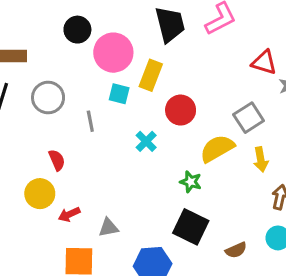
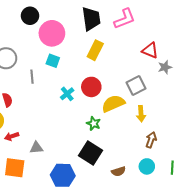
yellow rectangle: (151, 75) -> (95, 50), moved
red circle: (181, 110) -> (91, 87), moved

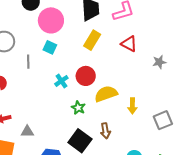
red triangle: (150, 50) -> (129, 44), moved
gray square: (136, 85) -> (163, 120), moved
green star: (94, 123) -> (78, 108), moved
brown arrow: (151, 140) -> (105, 131), moved, turned 147

